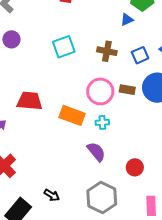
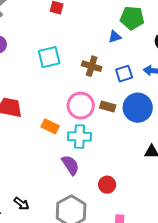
orange rectangle: (72, 115) -> (50, 126), size x0.7
cyan cross: (102, 122) -> (79, 137), size x1.6

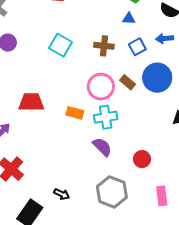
blue triangle: (115, 37) -> (129, 19), moved, turned 32
cyan square: (49, 57) -> (61, 45), turned -35
brown rectangle: (108, 106) -> (128, 82), turned 35

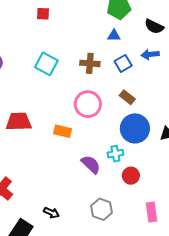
blue circle: (157, 78) -> (135, 128), moved
brown rectangle: (128, 82) -> (127, 97), moved
cyan cross: (106, 117) -> (115, 154), moved, size x0.7
gray hexagon: (112, 192) -> (102, 209), size x0.7

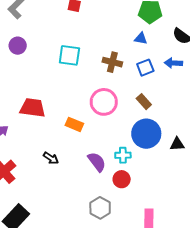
cyan square: (46, 64) -> (69, 55), turned -30
red circle: (131, 176) -> (122, 179), moved
black arrow: (51, 213) -> (51, 158), moved

